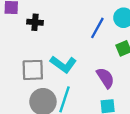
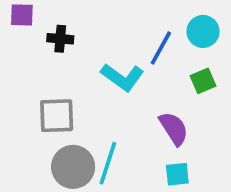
cyan L-shape: (63, 64) -> (122, 77), moved

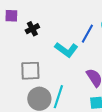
black cross: (60, 39) -> (32, 29), turned -32

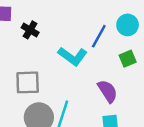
black cross: (32, 29) -> (30, 30), turned -32

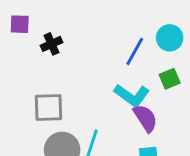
black cross: (30, 30) -> (51, 44), turned 35
cyan L-shape: (73, 56) -> (132, 95), moved

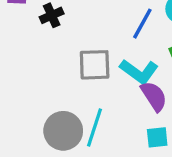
gray square: (48, 108) -> (95, 65), moved

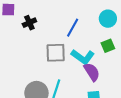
blue line: (142, 24) -> (73, 28), moved

